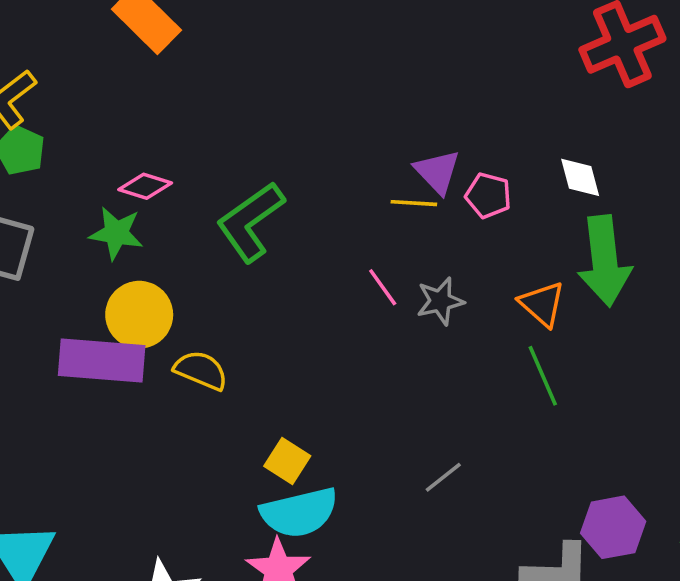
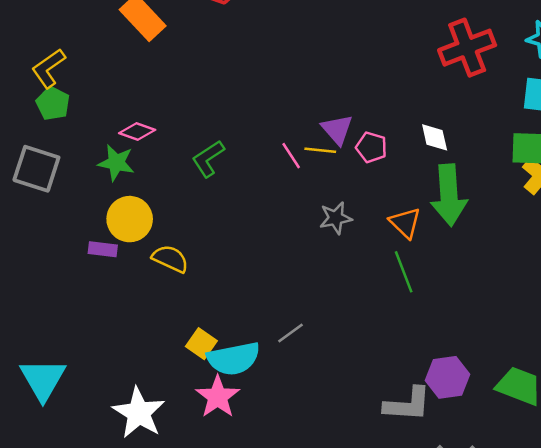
green L-shape: (250, 222) -> (208, 159), size x0.7
pink line: (383, 287) -> (291, 156), moved
purple rectangle: (102, 361) -> (103, 249), size x0.5
yellow square: (287, 461) -> (201, 344), moved
gray line: (443, 477) -> (291, 333), moved

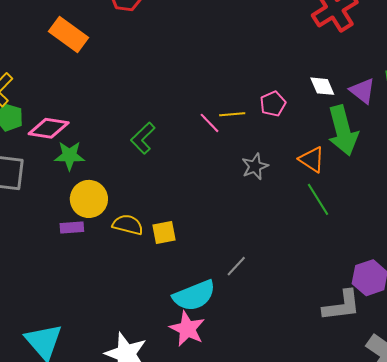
purple triangle: (337, 130) -> (362, 91), moved
pink diamond: (137, 131) -> (49, 128), moved, size x1.4
pink pentagon: (371, 147) -> (273, 104), turned -30
yellow square: (201, 344) -> (164, 232), moved, turned -35

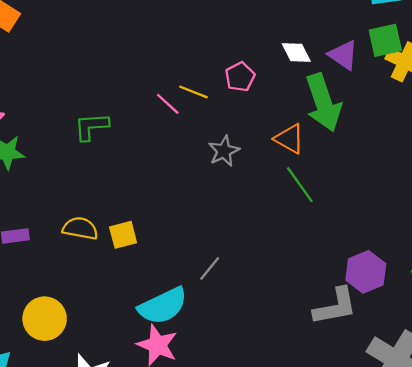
yellow line: (232, 114) -> (193, 92), turned 30
green L-shape: (143, 138) -> (91, 127), turned 44
yellow circle: (89, 199) -> (45, 319), moved

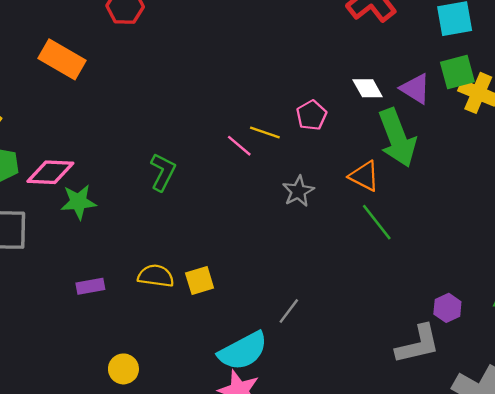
green L-shape: (91, 127) -> (163, 172), turned 123
purple hexagon: (366, 272) -> (447, 308), size x0.7
yellow circle: (45, 319) -> (123, 369), size x0.7

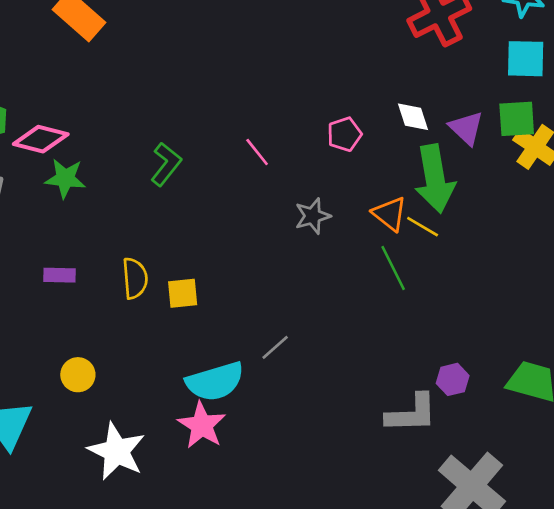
yellow line: (265, 133) -> (423, 227), moved
yellow semicircle: (156, 276) -> (135, 278), turned 66

